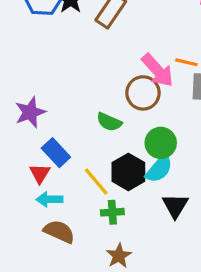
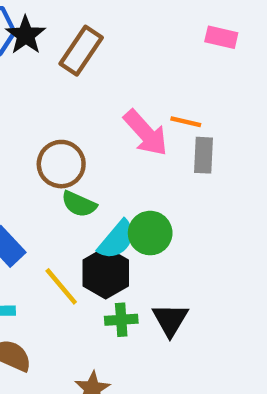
brown circle: (143, 93) -> (61, 164), moved
cyan semicircle: (159, 169) -> (117, 240), moved
green cross: (112, 212) -> (121, 320), moved

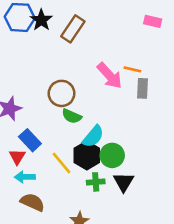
green circle: (150, 233) -> (112, 155), moved

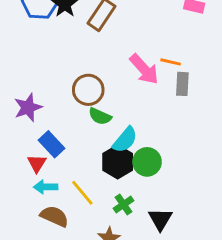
yellow line: (62, 163) -> (82, 193), moved
green cross: (96, 182) -> (124, 205), moved, turned -30
black triangle: (124, 182) -> (160, 219), moved

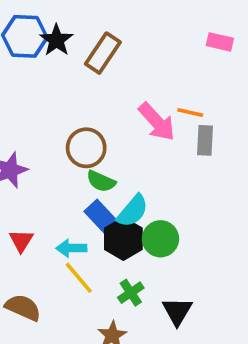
blue rectangle: (51, 144) -> (101, 217), moved
cyan arrow: (46, 187) -> (71, 248), moved
brown semicircle: (54, 216) -> (23, 308), moved

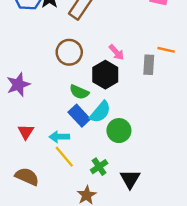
orange line: (190, 113) -> (166, 50), moved
pink arrow: (157, 122) -> (116, 52), size x0.6
brown circle: (86, 148) -> (69, 52), moved
black hexagon: (123, 239) -> (105, 75), moved

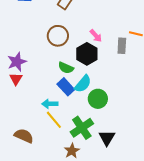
red triangle: (26, 132) -> (16, 79), moved
green cross: (99, 167) -> (82, 128), size x1.6

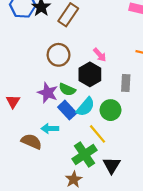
gray rectangle: (122, 46) -> (126, 83), moved
purple star: (17, 62) -> (48, 93), moved, turned -30
green circle: (98, 99) -> (111, 110), moved
yellow line: (54, 120) -> (98, 134), moved
brown semicircle: (24, 136) -> (31, 141), moved

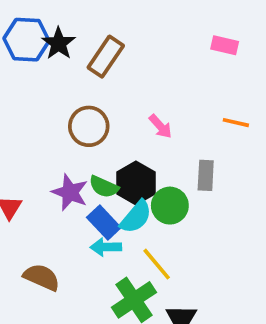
black hexagon: (90, 74) -> (136, 183), moved
green circle: (111, 110) -> (170, 206), moved
cyan arrow: (50, 128) -> (106, 247), moved

